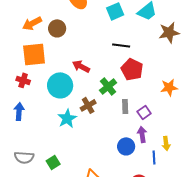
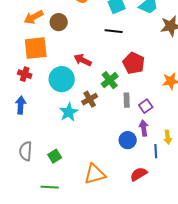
black line: (121, 45) -> (114, 31), moved
gray semicircle: (24, 157) -> (26, 151), turned 90

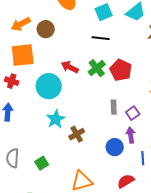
green cross: (110, 80) -> (97, 68), moved
brown cross: (90, 99) -> (77, 134), moved

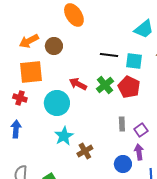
cyan square: (104, 12) -> (134, 61), moved, turned 30

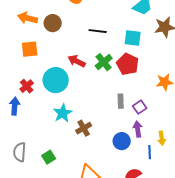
orange arrow: (29, 41) -> (28, 18), turned 42
black line: (109, 55) -> (98, 31), moved
orange square: (31, 72) -> (30, 49), size x0.7
red cross: (20, 98) -> (27, 86), moved, turned 32

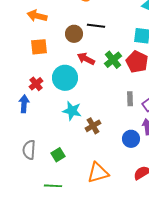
brown circle: (53, 23) -> (74, 34), moved
black line: (98, 31) -> (96, 26), moved
cyan star: (63, 113) -> (72, 111), turned -30

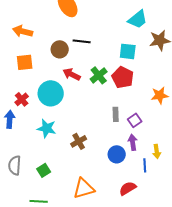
cyan star: (72, 111) -> (47, 128), moved

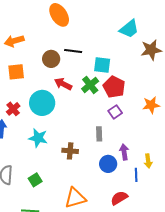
orange arrow: (23, 31) -> (14, 41), turned -30
cyan square: (128, 51) -> (102, 65), moved
gray rectangle: (116, 114) -> (99, 134), moved
purple square: (135, 120) -> (115, 112), moved
brown cross: (79, 141) -> (70, 151), turned 35

